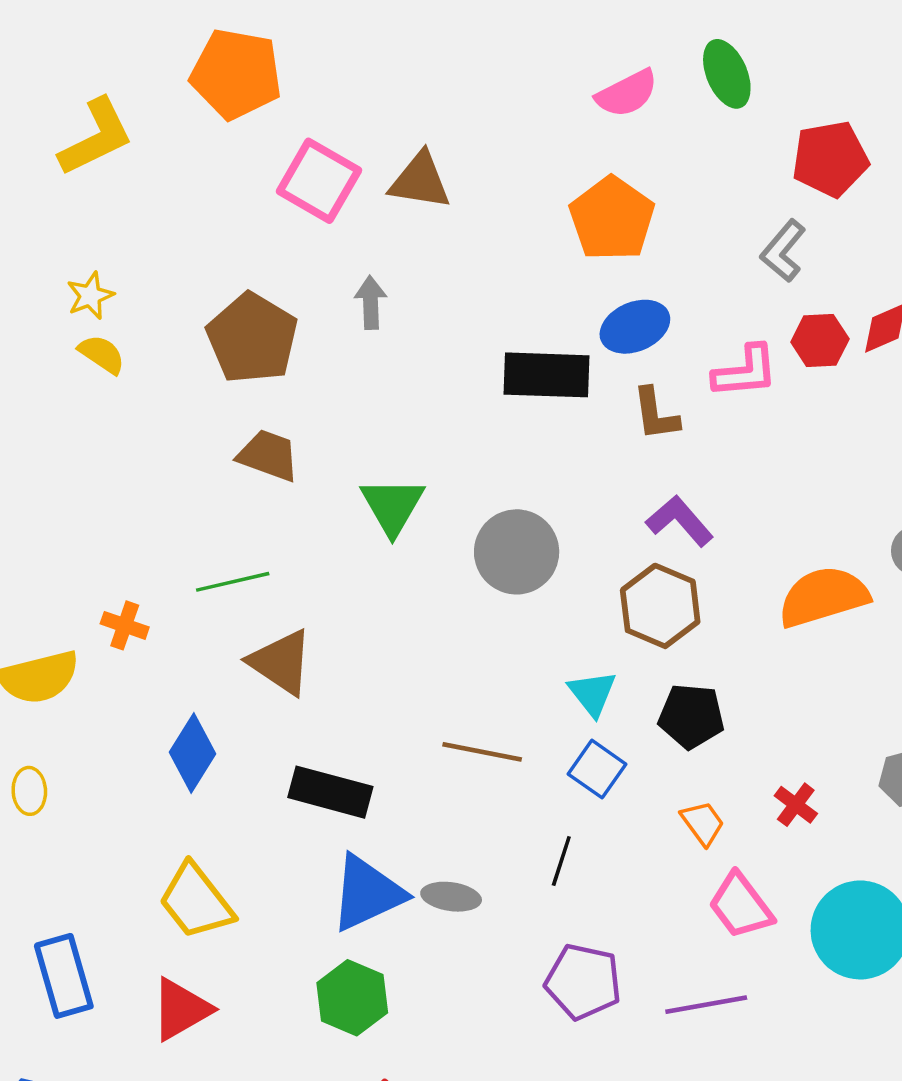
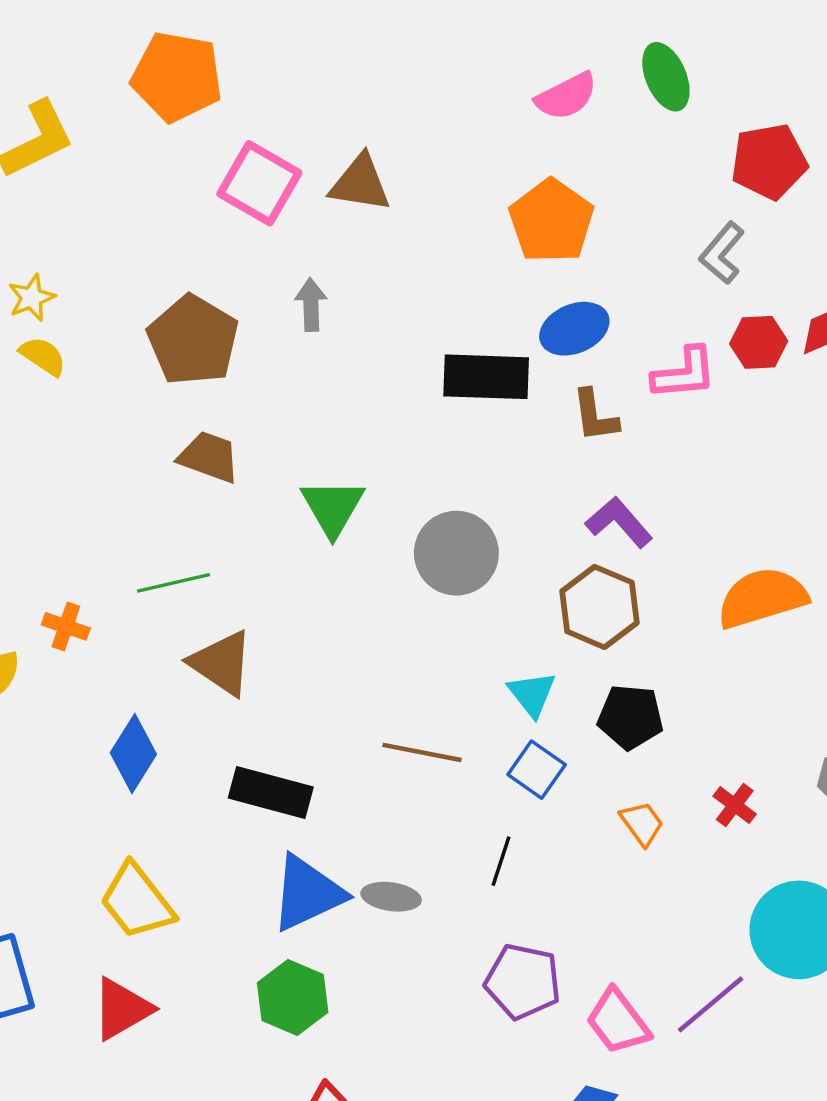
pink trapezoid: (741, 906) -> (618, 1022), moved
purple line: (706, 1005) -> (711, 1004), moved, turned -30

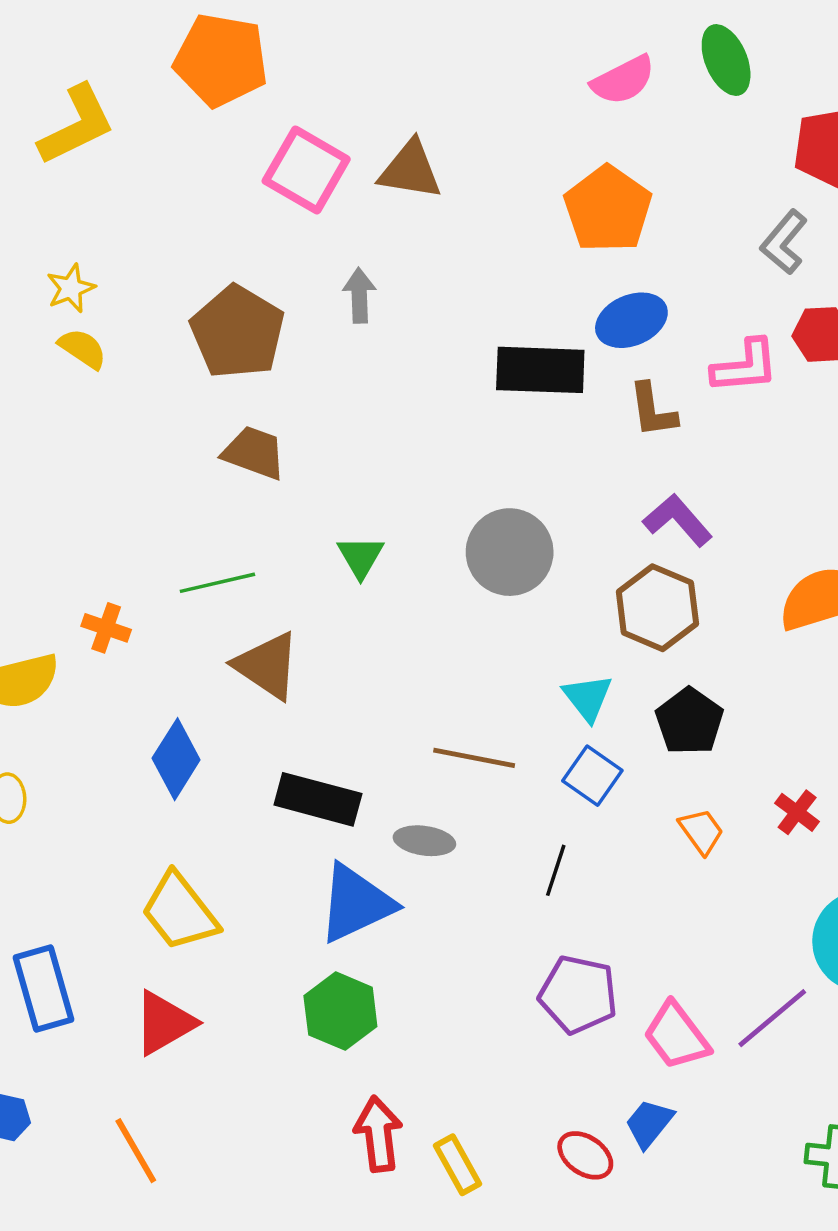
green triangle: (333, 507) -> (361, 557), moved, size x0.7
black pentagon: (630, 717) -> (689, 721), turned 30
gray ellipse: (391, 897) -> (424, 841), moved

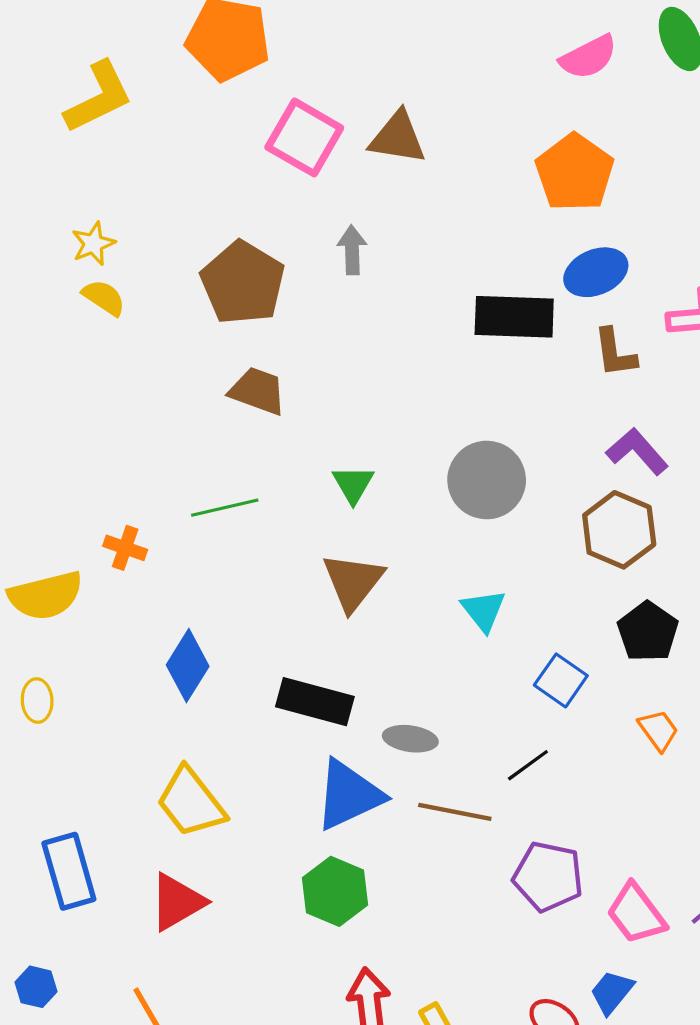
brown triangle: (267, 666) -> (353, 582), moved, turned 34
cyan triangle: (588, 698) -> (483, 610), moved
brown line: (474, 758) -> (455, 812), moved
black line: (556, 870) -> (528, 765), turned 36

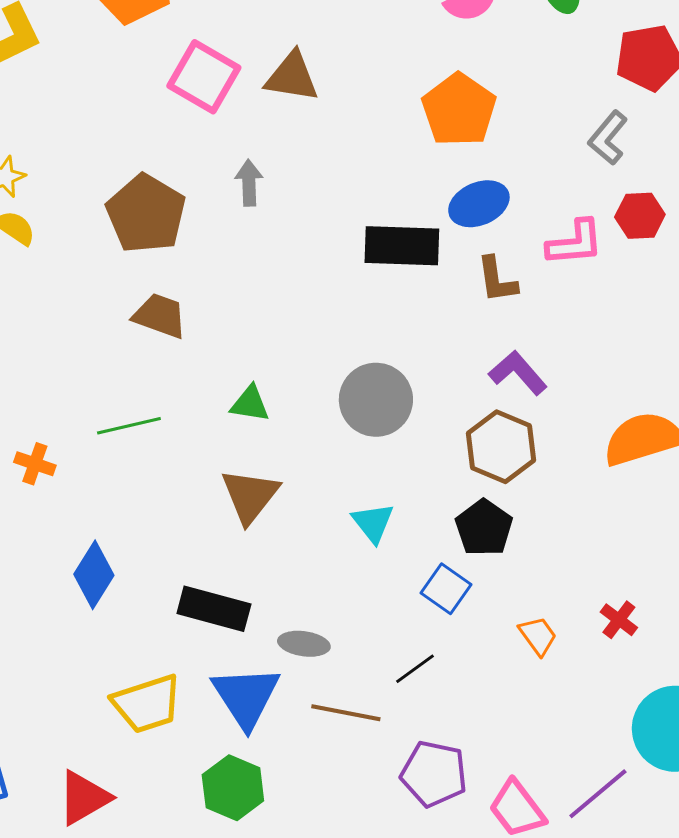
green triangle: (353, 484) -> (250, 404), turned -51
black pentagon: (648, 632) -> (484, 528), moved
blue triangle: (349, 795) -> (246, 697), turned -38
yellow trapezoid: (191, 802) -> (147, 704), moved, turned -70

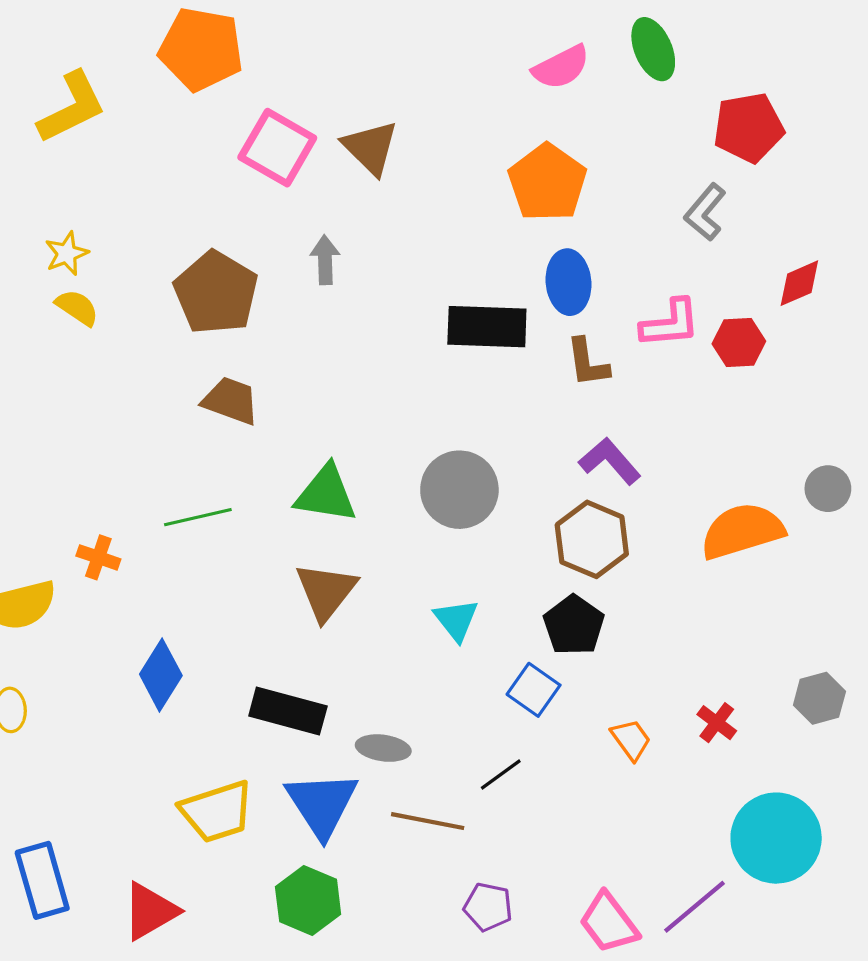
brown triangle: (292, 77) -> (370, 148), turned 36
blue ellipse: (479, 204) -> (569, 282), turned -72
red hexagon: (640, 216) -> (739, 342), moved
green triangle: (250, 404) -> (326, 494), size x1.5
purple pentagon: (434, 774) -> (488, 907), moved, size x0.7

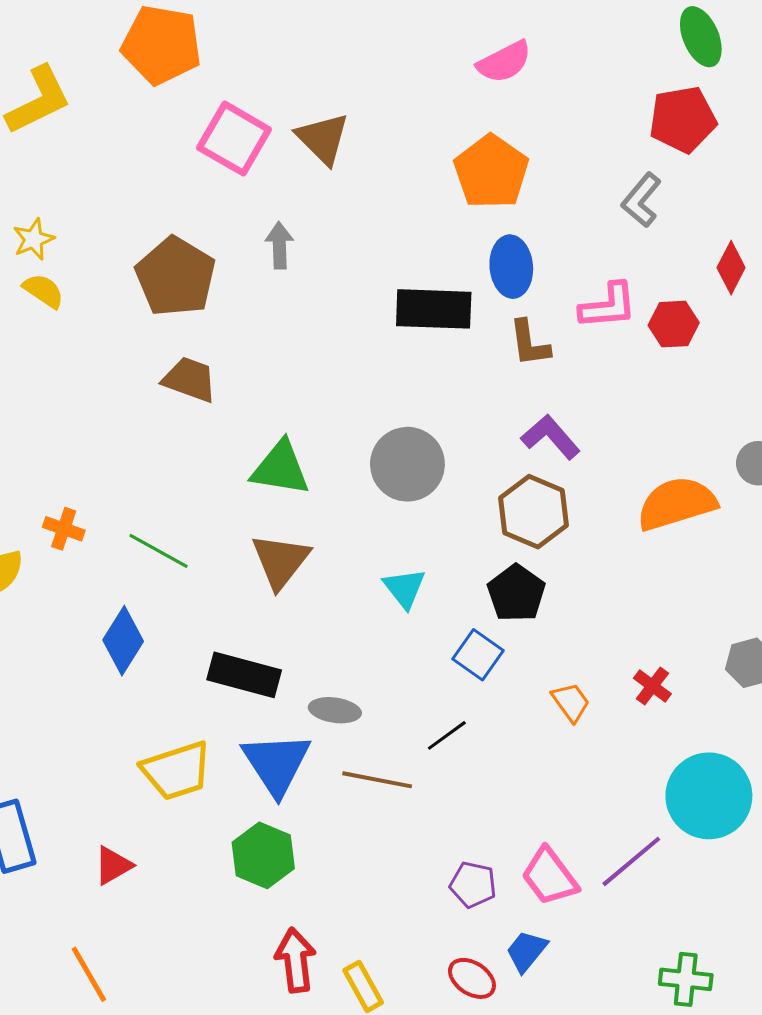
green ellipse: (653, 49) -> (701, 37), moved
red diamond: (799, 283) -> (731, 268), turned -39
green line: (198, 517) -> (158, 551), moved, turned 42
purple pentagon: (488, 907) -> (473, 885), moved
red triangle: (150, 911) -> (113, 865), size x0.7

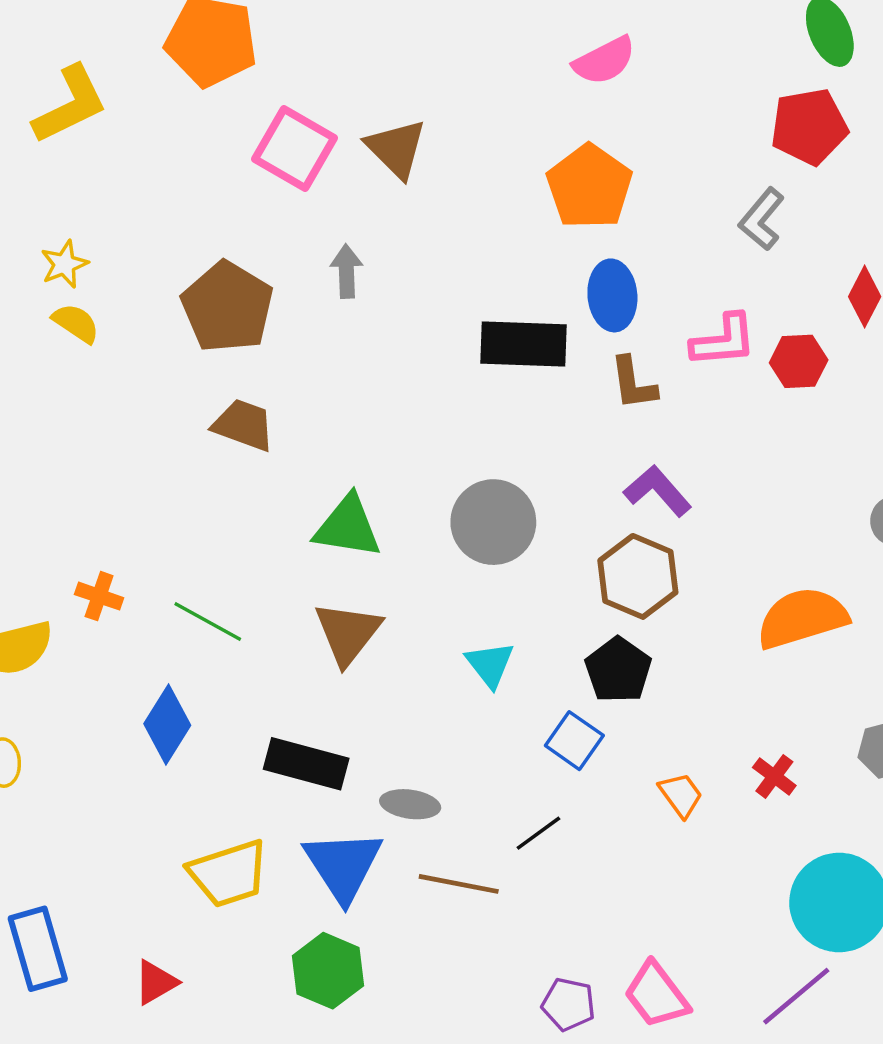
orange semicircle: (677, 504) -> (802, 618), moved
purple line: (631, 861) -> (796, 996), moved

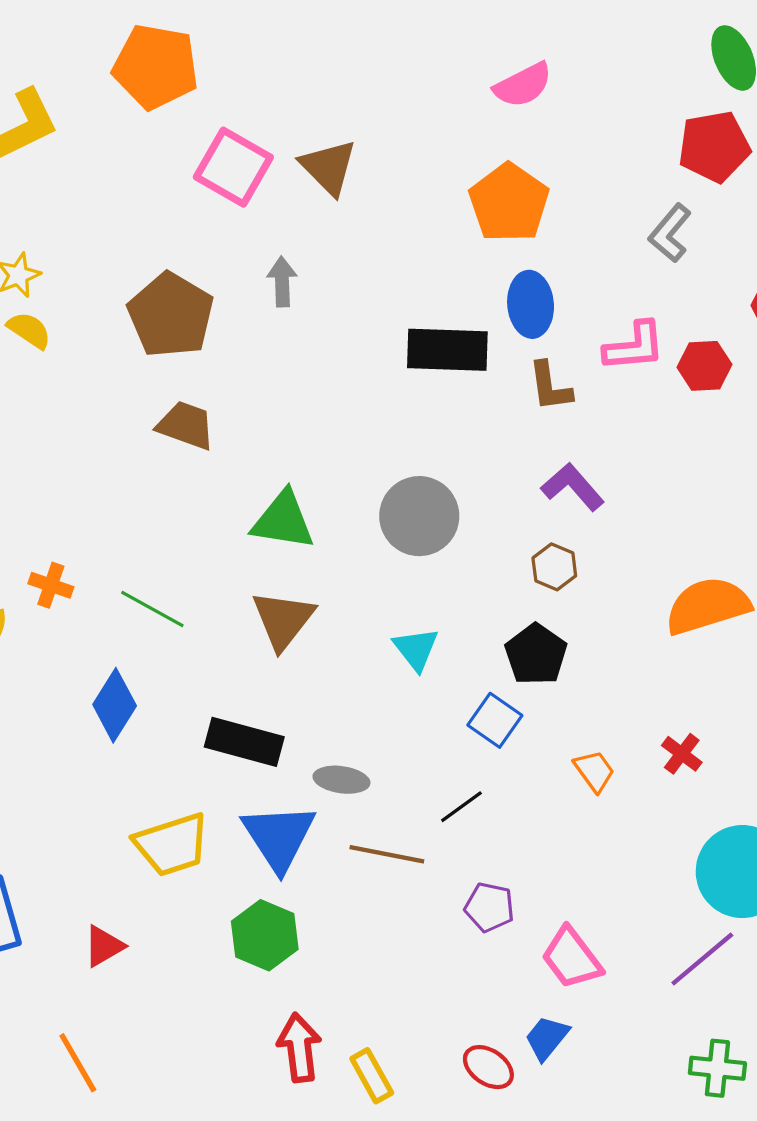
brown hexagon: (638, 576) -> (554, 567), size x0.6
purple pentagon: (569, 1004) -> (489, 907), moved

